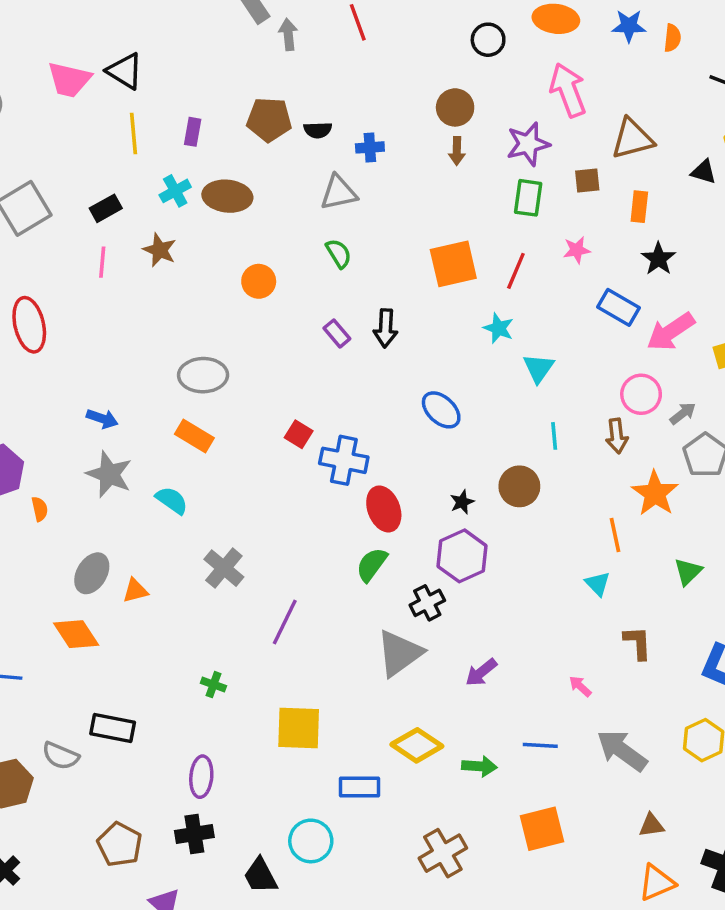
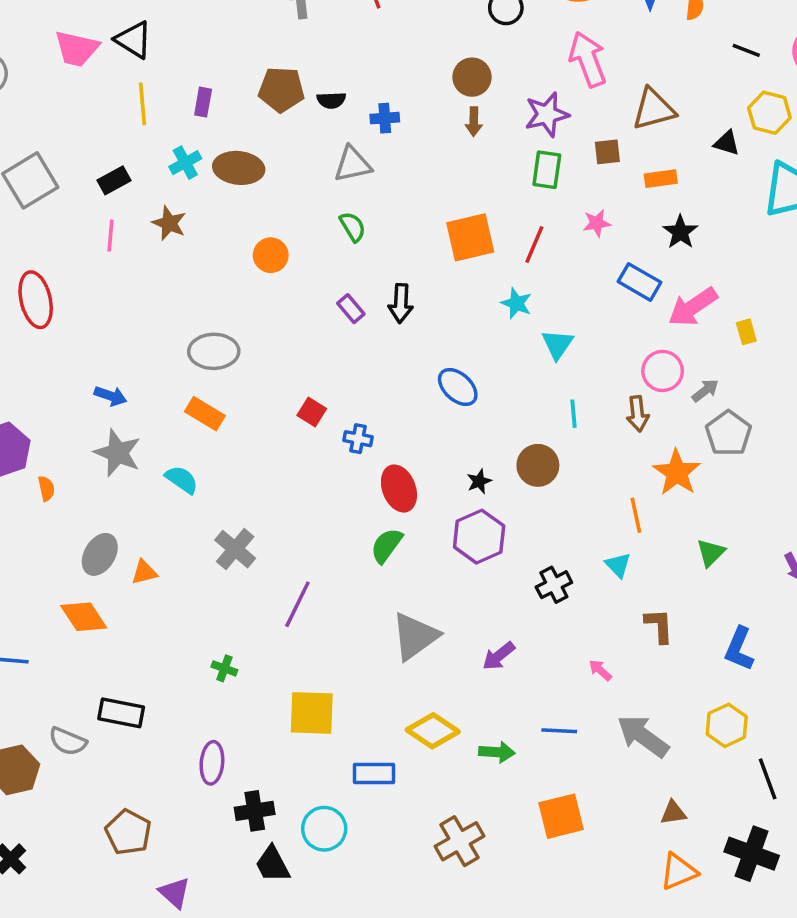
orange rectangle: (639, 207) -> (661, 179), turned 76
blue cross: (344, 460) -> (358, 439), size x0.6
black cross: (427, 603) -> (554, 585), moved
black cross: (194, 834) -> (255, 811), moved

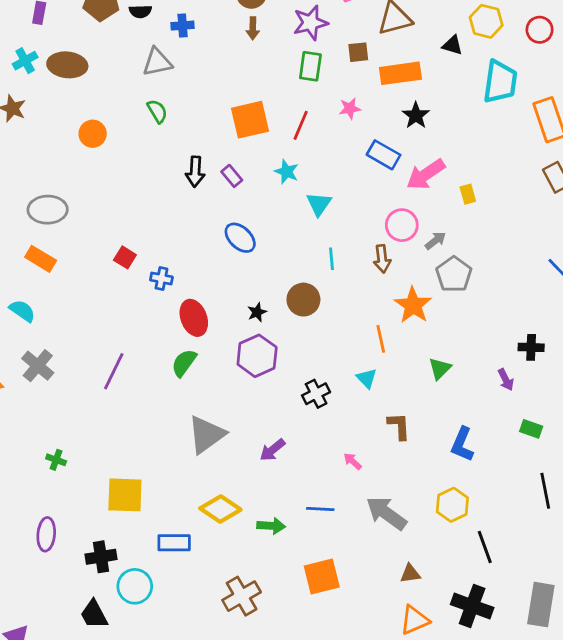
orange rectangle: (661, 179) -> (400, 73), size x1.6
purple rectangle: (351, 309) -> (232, 176), moved
gray cross: (235, 549) -> (38, 366), moved
purple line: (297, 604) -> (114, 371), moved
black cross: (255, 811) -> (101, 557), moved

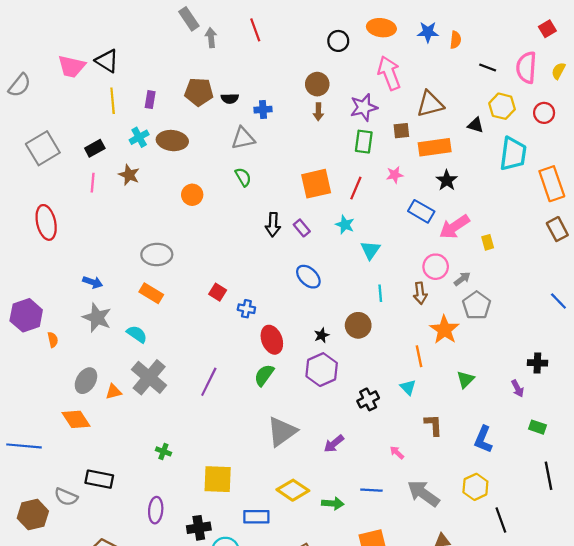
gray cross: (38, 366) -> (149, 377), size x1.4

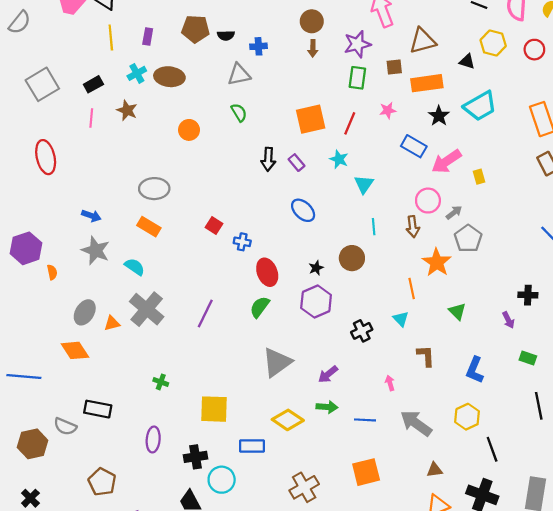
cyan trapezoid: (513, 154) -> (480, 106), moved, turned 52
green triangle: (466, 380) -> (457, 311), turned -30
pink arrow: (397, 453) -> (390, 383), turned 32
green arrow: (333, 503) -> (327, 407), moved

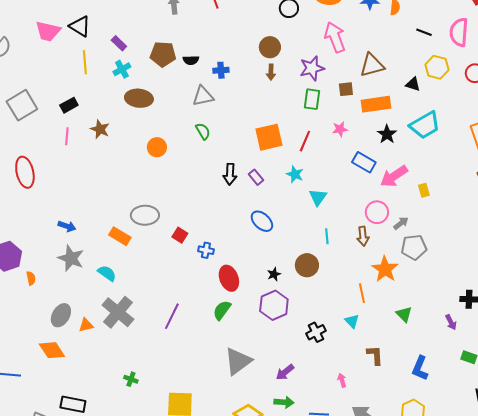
purple rectangle: (148, 37) -> (119, 43), moved, turned -56
cyan cross: (137, 73) -> (122, 69), moved
gray ellipse: (154, 189) -> (145, 215), moved
gray pentagon: (468, 239) -> (414, 247), turned 30

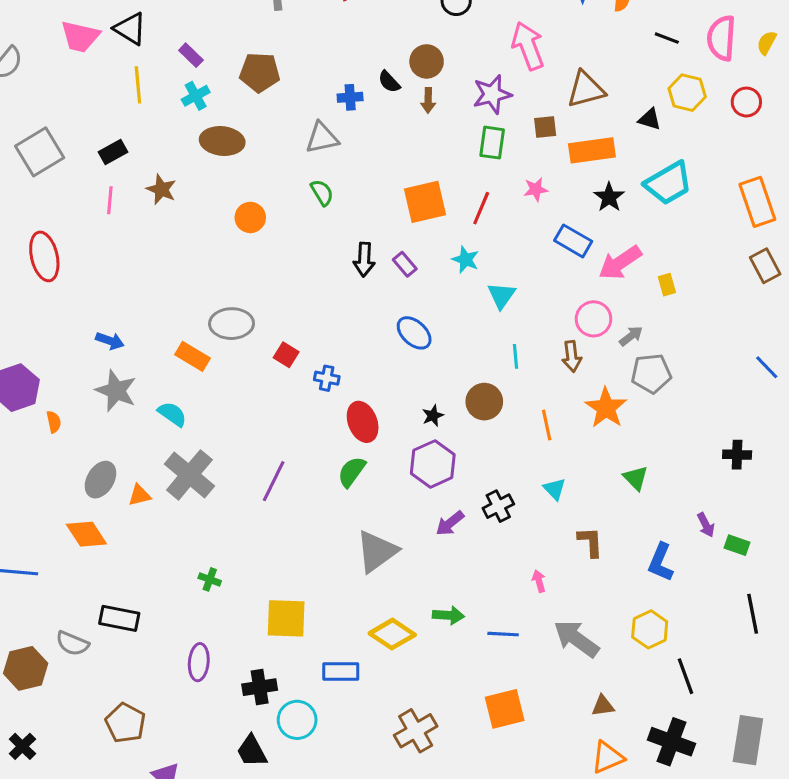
black semicircle: (191, 60) -> (389, 82), moved, turned 49
orange line: (362, 293) -> (547, 425), moved
purple arrow: (451, 322) -> (706, 525), moved
purple arrow: (285, 372) -> (450, 523), moved

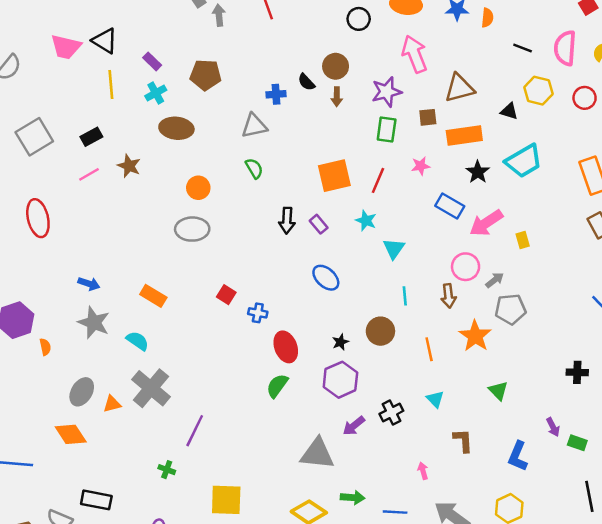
pink line: (110, 200) -> (89, 174), turned 55
gray ellipse: (232, 324) -> (192, 229), moved
purple line: (274, 481) -> (195, 431), moved
gray triangle: (377, 551) -> (317, 454), moved, turned 42

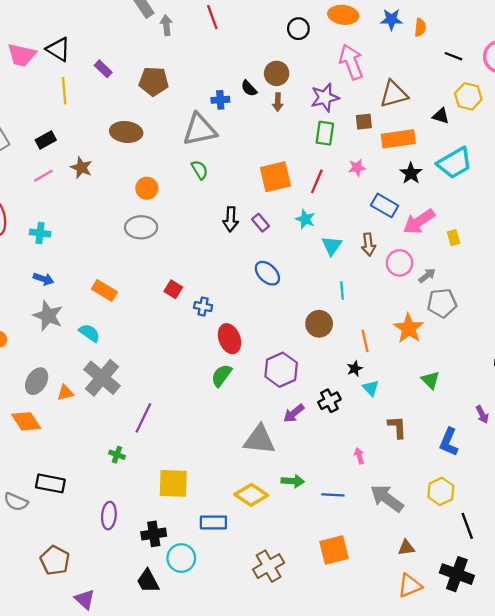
cyan cross: (156, 93) -> (40, 233), moved, turned 36
gray triangle: (254, 126) -> (200, 130), size x1.4
brown arrow: (449, 296) -> (368, 245), moved
black star: (340, 342) -> (355, 369), moved

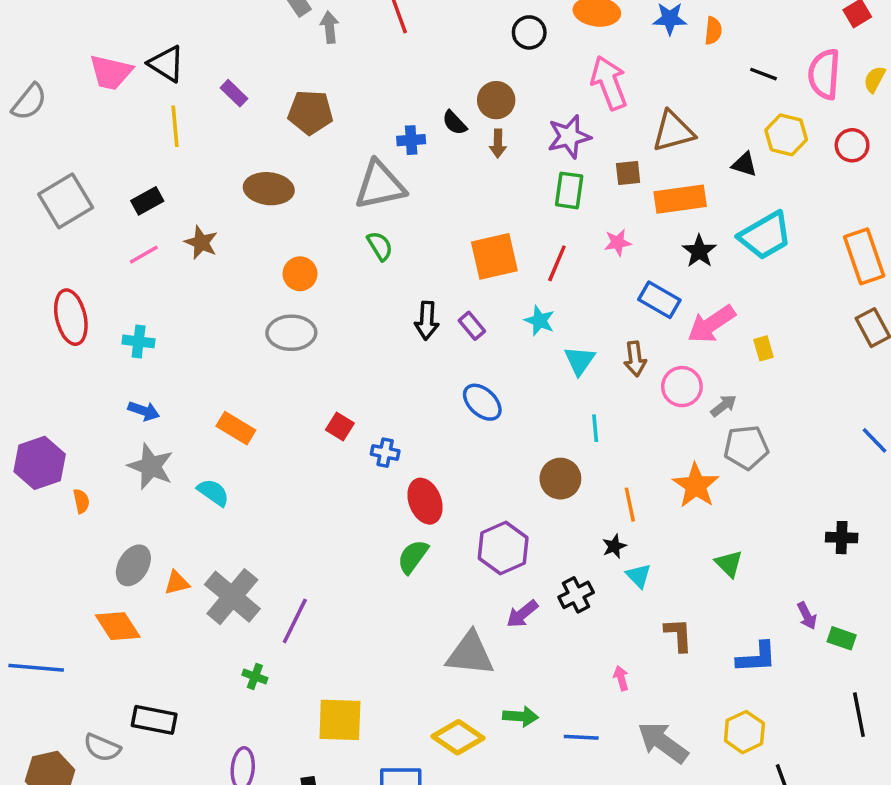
gray cross: (102, 378) -> (232, 597), moved
blue L-shape: (449, 442) -> (757, 657), turned -116

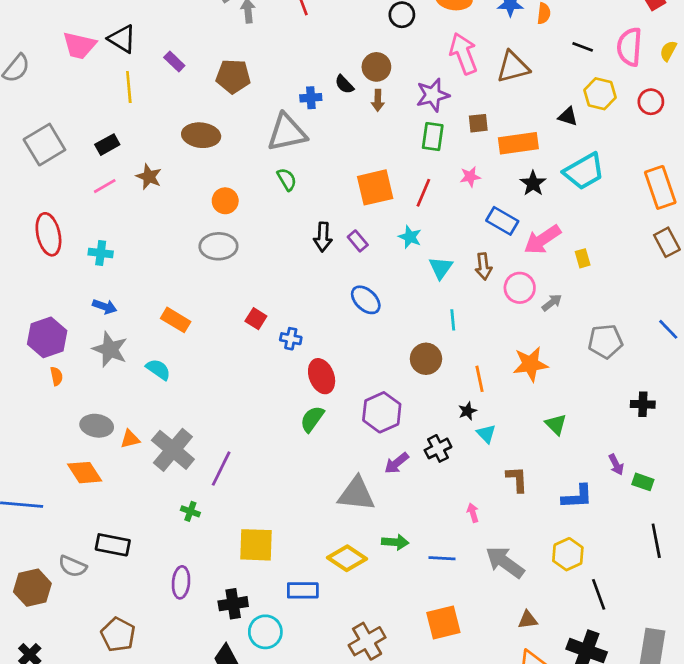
brown triangle: (673, 131) -> (513, 67), moved
gray pentagon: (746, 447) -> (605, 341), moved
purple hexagon: (40, 463) -> (47, 337), moved
orange star: (696, 486) -> (530, 364), turned 30
gray ellipse: (133, 565) -> (97, 426), turned 68

